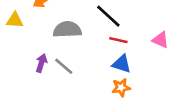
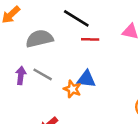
blue triangle: (122, 64) -> (86, 79), moved
orange star: (121, 88) -> (72, 89), moved, turned -30

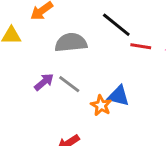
red line: (90, 39) -> (141, 46), moved
purple arrow: (21, 75) -> (44, 82), turned 36

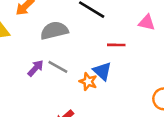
red line: (141, 46) -> (116, 45), moved
blue triangle: (119, 96) -> (102, 71), turned 36

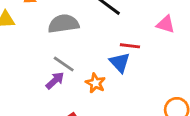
purple arrow: (36, 68) -> (55, 80), moved
blue triangle: (102, 71) -> (120, 62), moved

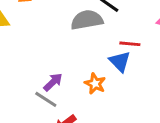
gray semicircle: (63, 24) -> (87, 20), moved
gray line: (64, 64) -> (46, 99), moved

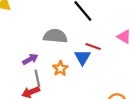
gray semicircle: (87, 20) -> (55, 36), moved
gray line: (46, 99) -> (37, 78), moved, turned 30

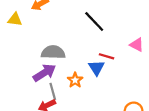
gray semicircle: (55, 36) -> (53, 52), moved
purple arrow: (30, 59) -> (44, 73), size x1.5

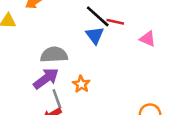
red line: (106, 56) -> (115, 22), moved
blue triangle: (96, 68) -> (95, 35), moved

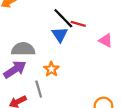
orange star: (81, 84) -> (51, 69), moved
gray line: (57, 99) -> (39, 89), moved

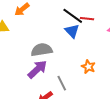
orange star: (51, 69) -> (88, 67), moved

